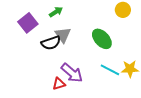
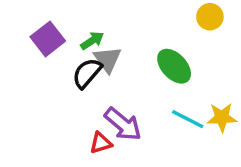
green arrow: (56, 12) -> (92, 41), moved
black semicircle: (51, 43) -> (87, 73), turned 150

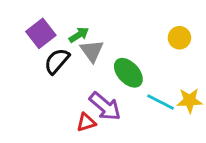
yellow circle: (210, 17) -> (179, 38), moved
green ellipse: (174, 66) -> (128, 73), moved
black semicircle: (87, 73) -> (57, 61), moved

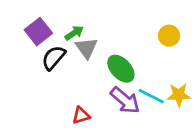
purple arrow: (105, 106) -> (125, 100), moved

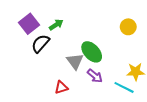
gray triangle: (87, 48) -> (75, 61), moved
cyan line: (151, 96) -> (124, 87), moved
purple arrow: (125, 100) -> (95, 76), size x0.7

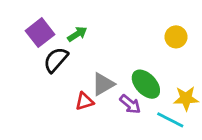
green ellipse: (92, 52) -> (146, 84), moved
gray triangle: (75, 61) -> (103, 84), turned 36
red triangle: (61, 87) -> (84, 101), moved

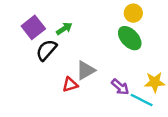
yellow circle: (176, 37) -> (133, 13), moved
green ellipse: (146, 84) -> (130, 38), moved
purple arrow: (130, 104) -> (120, 87), moved

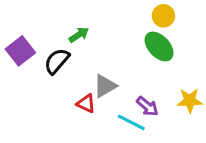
purple square: (33, 27) -> (20, 51), moved
red triangle: (70, 85) -> (86, 103), turned 42
cyan line: (142, 100) -> (131, 122), moved

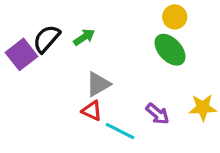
black semicircle: (57, 61) -> (47, 39), moved
gray triangle: (105, 86) -> (98, 84), moved
cyan line: (131, 122) -> (120, 131), moved

